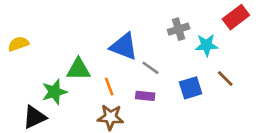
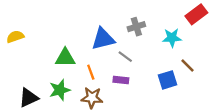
gray cross: (179, 29) -> (136, 27), moved
blue triangle: (124, 46) -> (103, 39), turned -35
blue square: (191, 88) -> (167, 80), moved
green star: (54, 92) -> (60, 90), moved

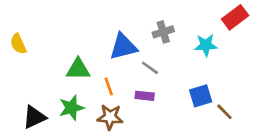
yellow semicircle: (15, 37) -> (18, 44), turned -96
brown line: (187, 66) -> (224, 112), moved

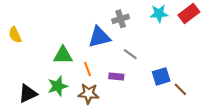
gray cross: (163, 32) -> (121, 19), moved
cyan star: (206, 45) -> (159, 14), moved
gray line: (150, 68) -> (130, 54), moved

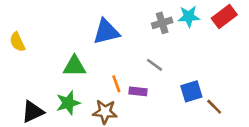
gray cross: (121, 19) -> (162, 23), moved
blue triangle: (99, 37) -> (106, 32), moved
orange line: (88, 69) -> (116, 84), moved

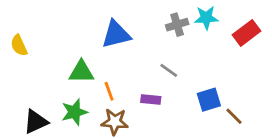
red rectangle: (224, 17) -> (246, 33), moved
orange line: (116, 84) -> (109, 91), moved

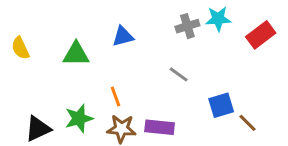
blue triangle: (116, 34) -> (123, 36), size x0.7
green triangle: (81, 72) -> (76, 54), moved
purple rectangle: (151, 100) -> (160, 127), moved, size x1.4

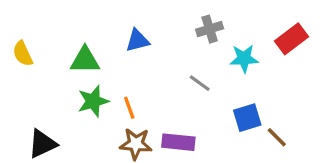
cyan star: (218, 19) -> (244, 59), moved
green star: (79, 118) -> (93, 101), moved

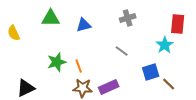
red rectangle: (292, 39) -> (178, 24), turned -48
cyan star: (244, 59) -> (165, 45), moved, turned -30
green triangle: (85, 60) -> (51, 18), moved
purple rectangle: (178, 142) -> (109, 87), turned -30

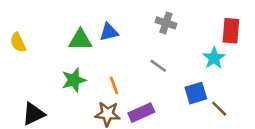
green triangle: (51, 18) -> (80, 40), moved
gray cross: (128, 18) -> (166, 23), turned 35
orange line: (79, 66) -> (114, 85), moved

